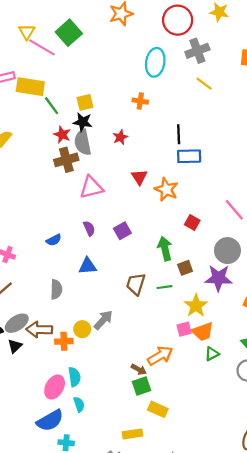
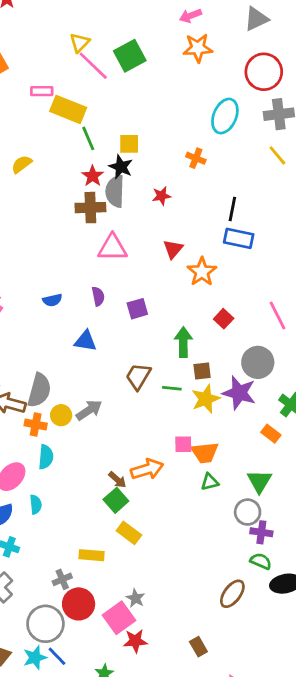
gray semicircle: (56, 289) -> (39, 390), moved, size x1.4
yellow star: (196, 306) -> (206, 399), moved
cyan semicircle: (74, 377) -> (46, 457), moved
green square: (142, 386) -> (116, 500), turned -36

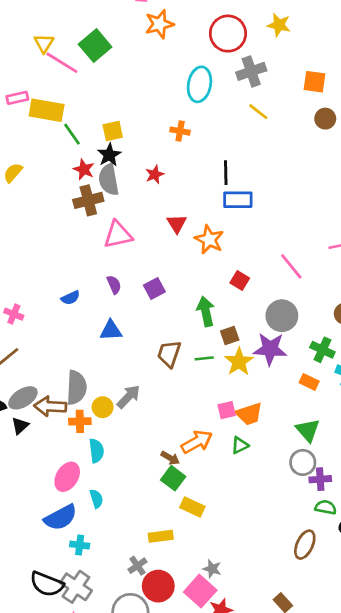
black star: (121, 167) -> (109, 155), turned 30
green triangle: (210, 482) -> (240, 445), moved

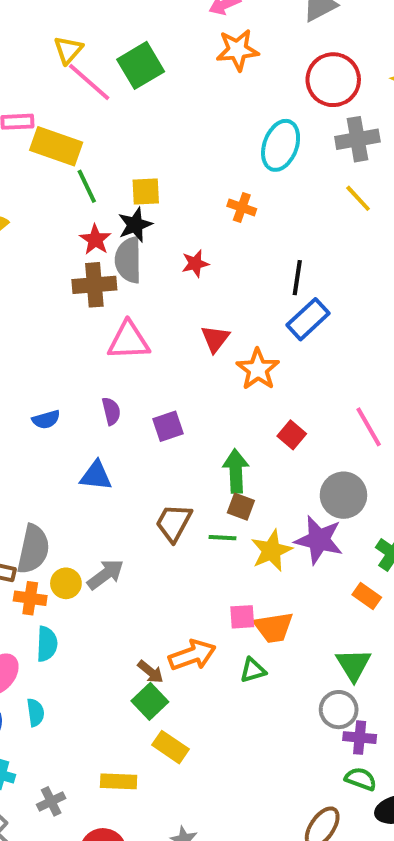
blue rectangle: (238, 200) -> (308, 319), turned -52
brown square: (230, 336) -> (241, 507), moved, turned 30
gray cross: (137, 566) -> (51, 801), moved

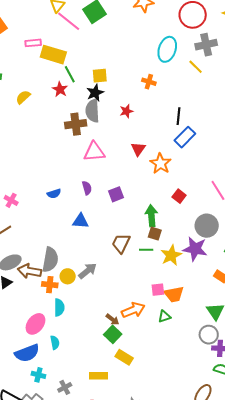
yellow line: (358, 198) -> (196, 67), moved
red star: (95, 240) -> (60, 89), moved

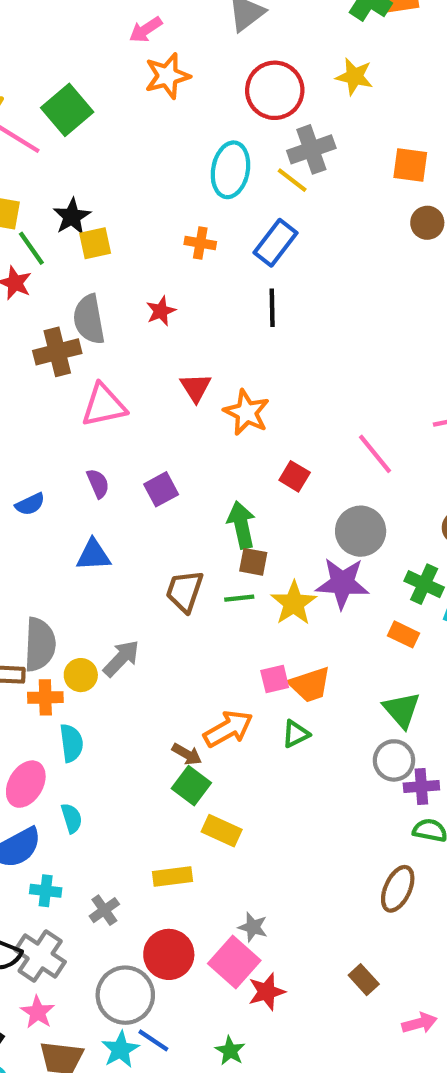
yellow line: (196, 67) -> (292, 180), moved
black star: (95, 93) -> (72, 217), moved
blue rectangle: (185, 137) -> (275, 243), moved

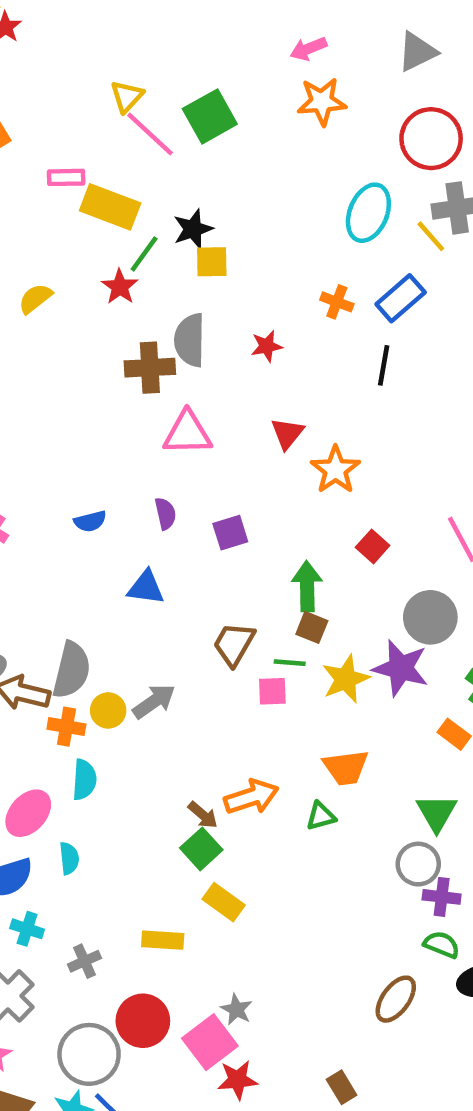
orange cross: (200, 243) -> (337, 302), moved
green line: (31, 248) -> (144, 254), turned 60
pink square: (275, 679) -> (272, 691), moved

